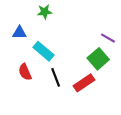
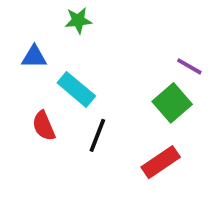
black line: (56, 77) -> (97, 135), turned 42
red rectangle: (84, 83) -> (161, 162), moved

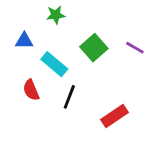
green square: (172, 103) -> (94, 48), moved

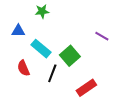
green square: (94, 48) -> (70, 56), moved

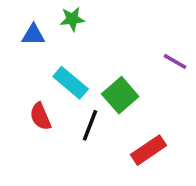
blue triangle: (18, 31) -> (33, 35), moved

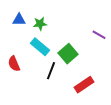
green star: (72, 19) -> (40, 24), moved
red semicircle: (40, 116) -> (14, 64), moved

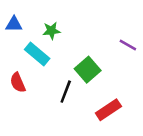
blue triangle: (19, 20) -> (14, 24), moved
cyan rectangle: (40, 47) -> (37, 54), moved

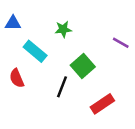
green star: (51, 31) -> (63, 29), moved

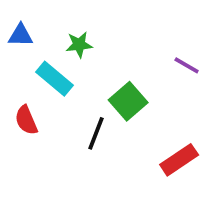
green star: (63, 29) -> (79, 45), moved
red rectangle: (102, 104) -> (179, 160), moved

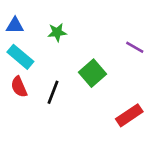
cyan rectangle: (54, 79) -> (20, 57), moved
black line: (96, 133) -> (53, 92), moved

